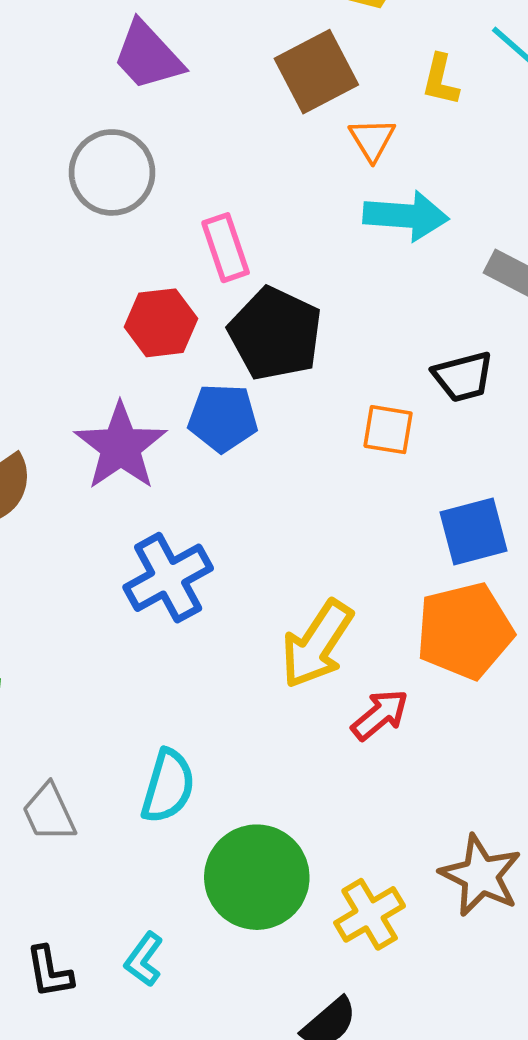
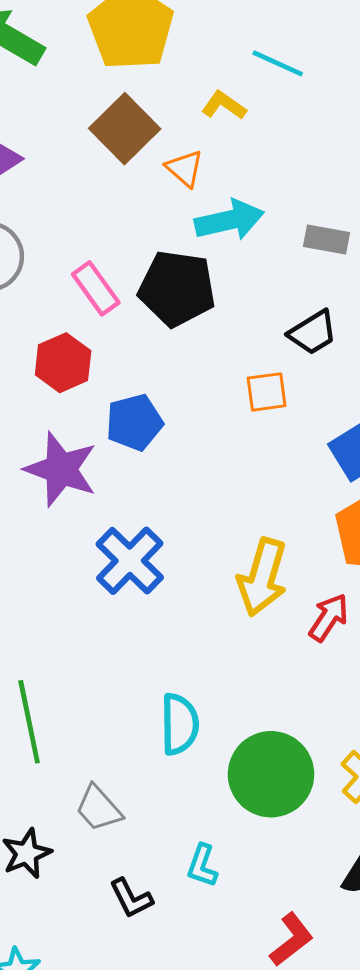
yellow L-shape: (440, 80) -> (224, 105), turned 129
black pentagon: (275, 334) -> (177, 288), moved
gray trapezoid: (49, 813) -> (99, 808), moved

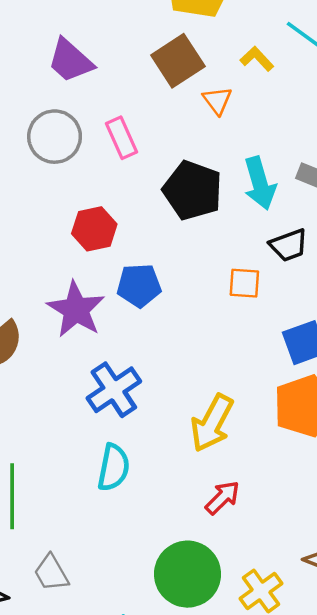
cyan arrow: (229, 220) -> (260, 183), moved, turned 75
pink rectangle: (96, 288) -> (121, 138), moved
red arrow: (329, 617) -> (222, 498), moved
cyan semicircle: (180, 724) -> (114, 467), moved

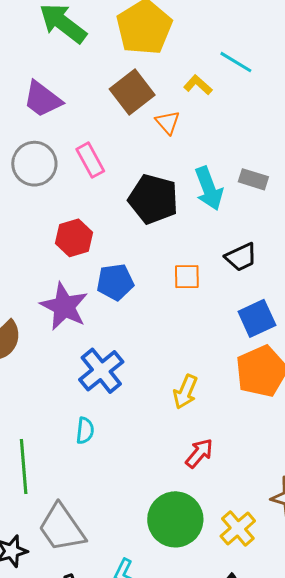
black trapezoid: (289, 245) -> (241, 257), moved
orange square: (244, 283) -> (187, 277), moved
yellow arrow: (212, 423) -> (185, 392), size x0.7
cyan semicircle: (114, 467) -> (85, 431), moved, size x0.7
gray trapezoid: (51, 573) -> (62, 528), size x1.6

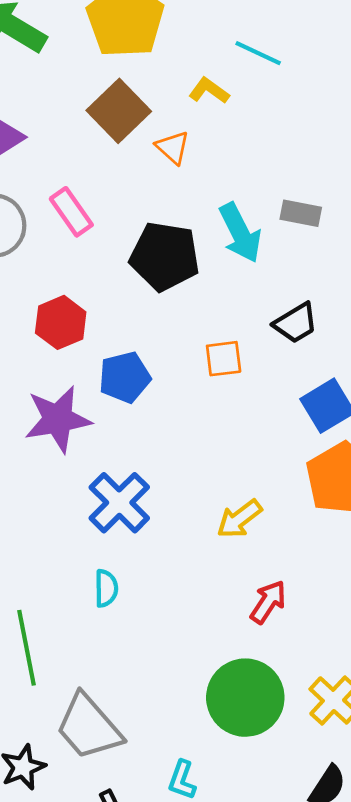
purple star: (64, 306) -> (58, 419), turned -30
yellow arrow: (185, 392) -> (239, 519), turned 36

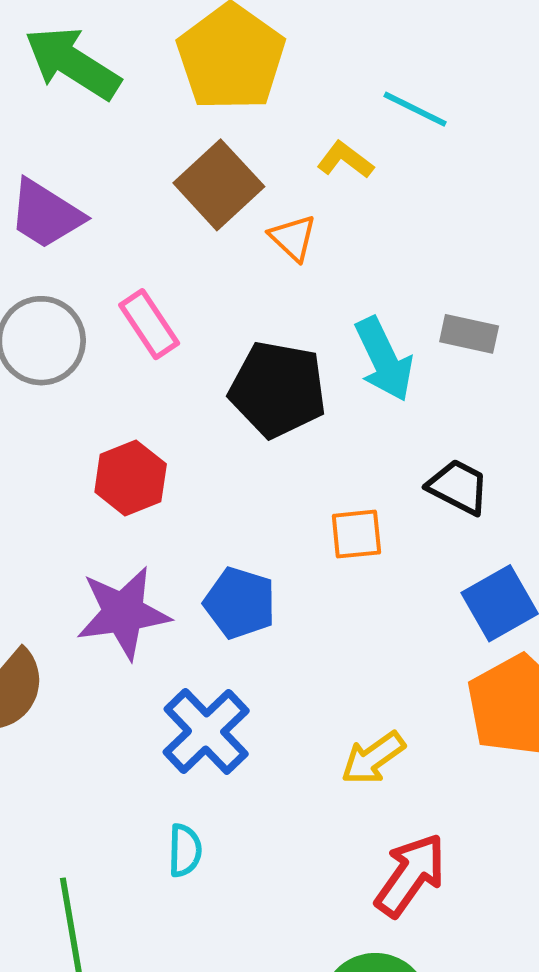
black trapezoid: (296, 323) -> (458, 487), turned -123
blue pentagon: (125, 377) -> (240, 603), moved, turned 30
red arrow: (268, 602) -> (410, 875), size x1.4

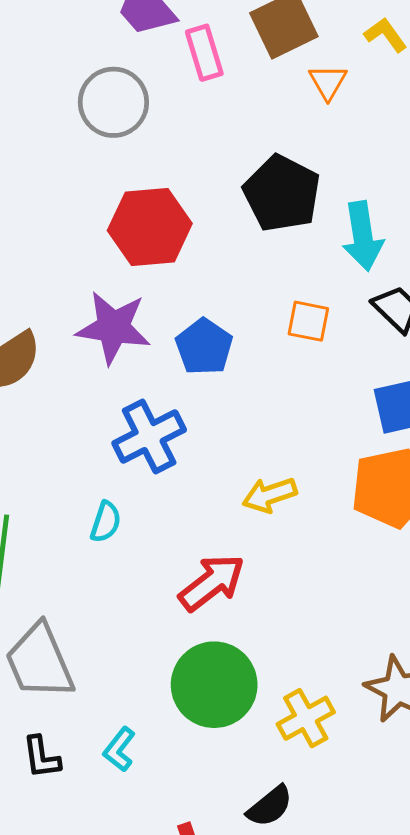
pink rectangle: (149, 324) -> (204, 53), moved
cyan arrow: (384, 359) -> (363, 236), moved
red hexagon: (131, 478) -> (150, 227), size x1.4
red arrow: (410, 875) -> (212, 583), moved

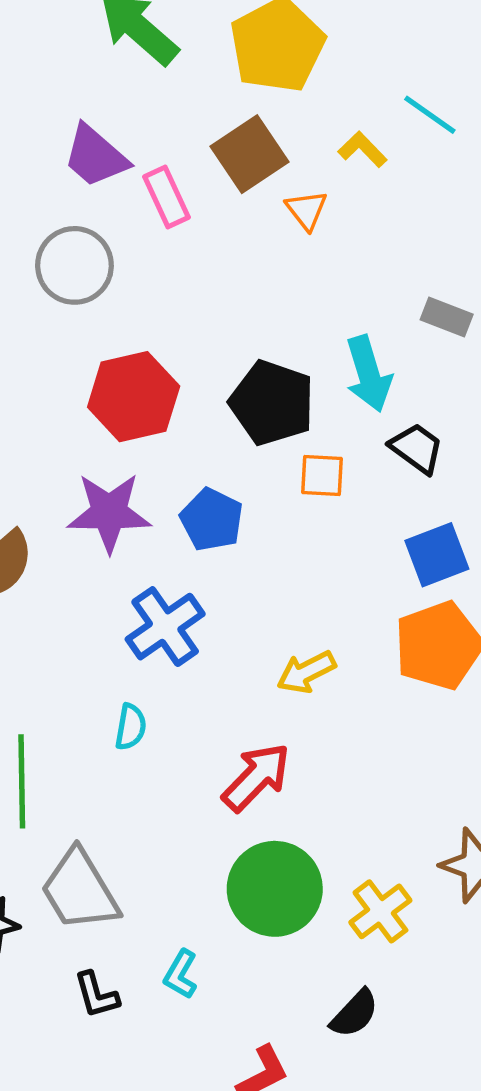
black pentagon: (282, 193) -> (272, 403), moved

